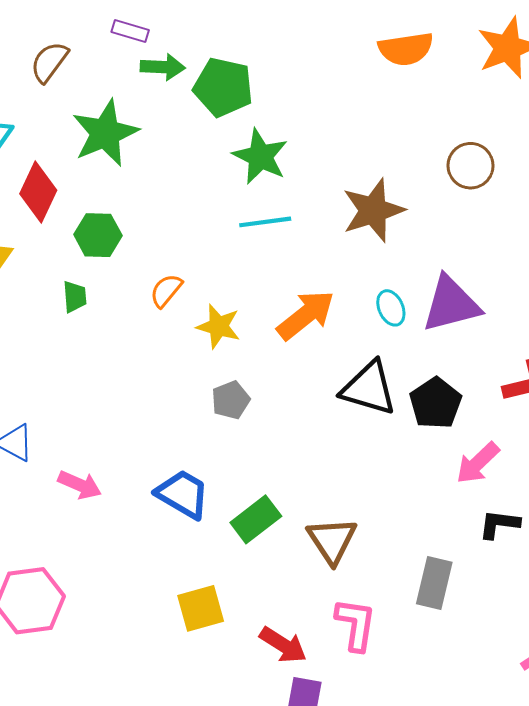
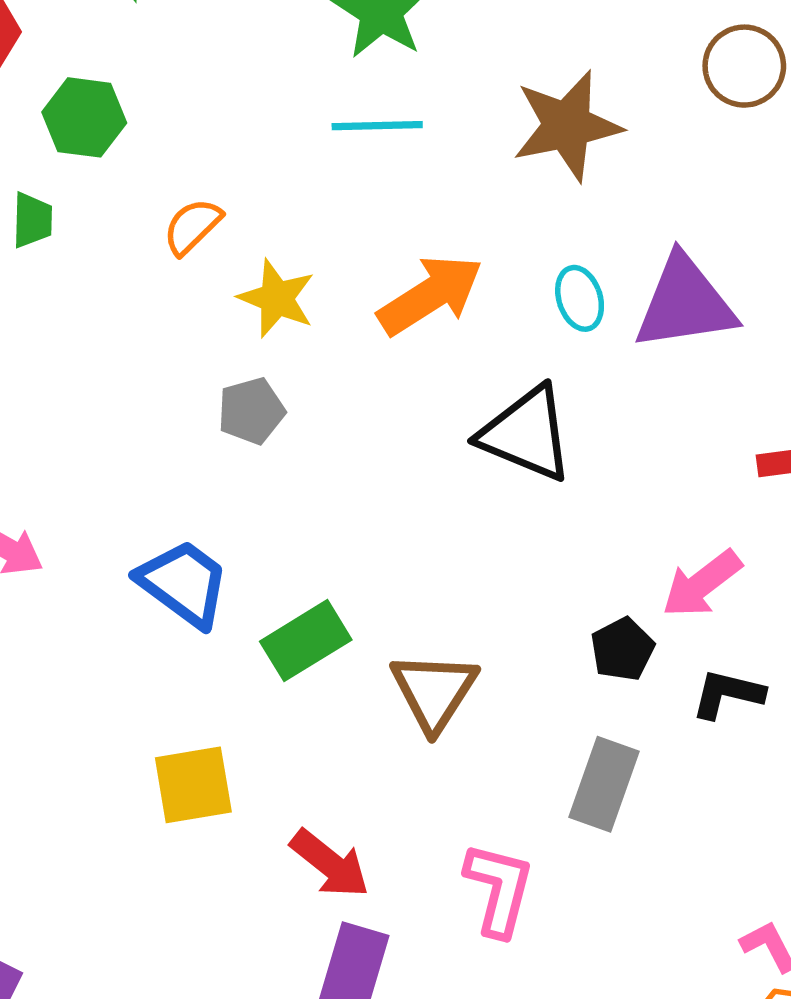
gray pentagon: (231, 400) -> (251, 411), moved
black pentagon: (436, 403) -> (622, 649), moved, size x0.7
pink L-shape: (356, 624) -> (499, 889), moved

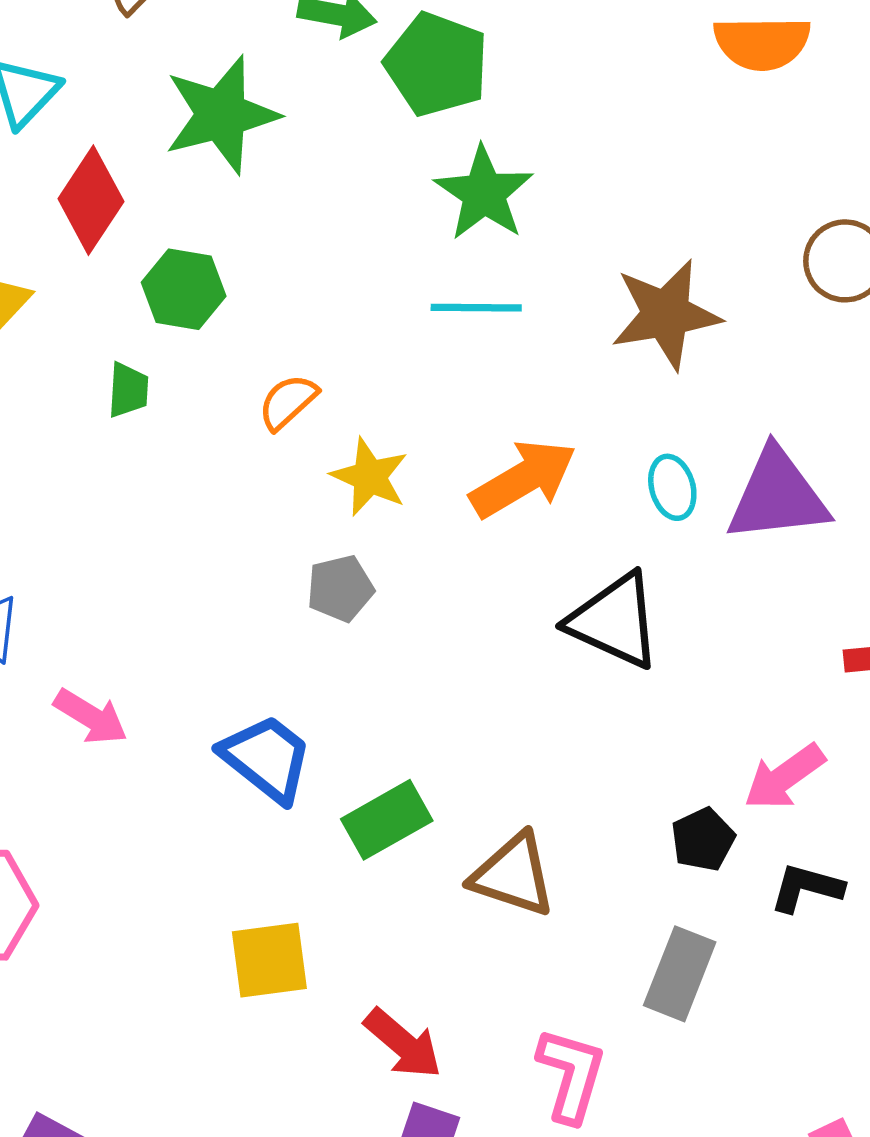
brown triangle: (434, 691) -> (513, 875), turned -46

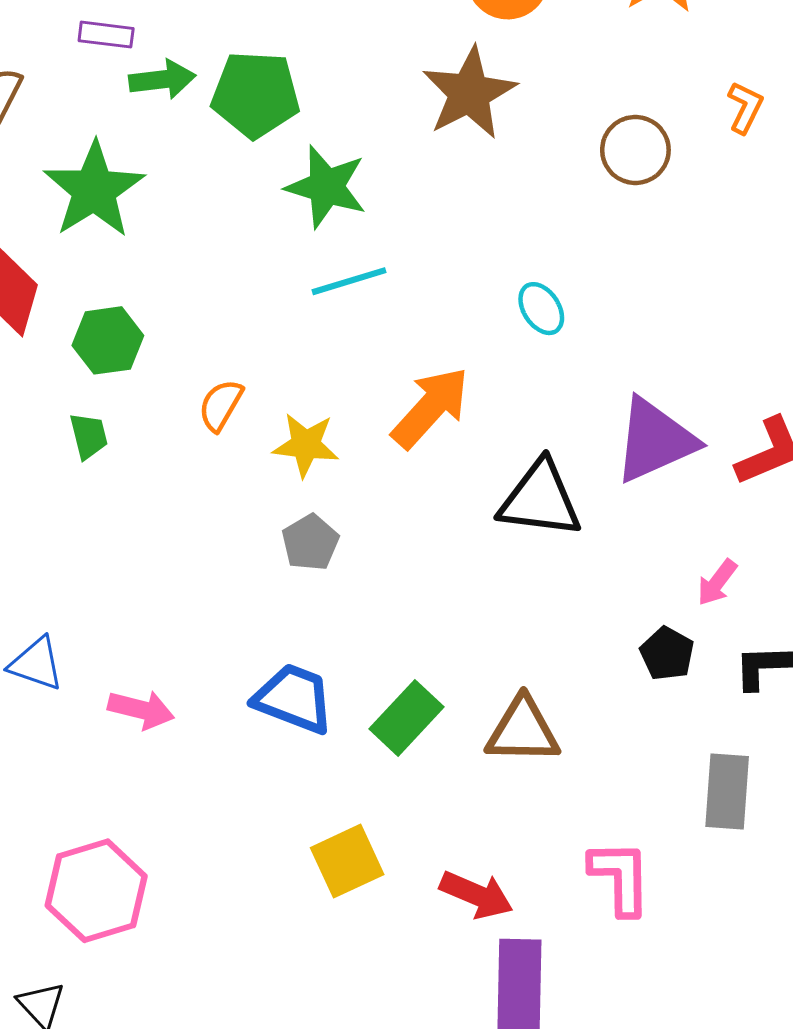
brown star: (666, 314) -> (469, 93), moved
cyan ellipse: (672, 487) -> (541, 309), moved
purple triangle: (777, 496) -> (655, 440), moved
pink arrow: (784, 777) -> (717, 582), size x0.7
gray rectangle: (680, 974) -> (727, 792), moved

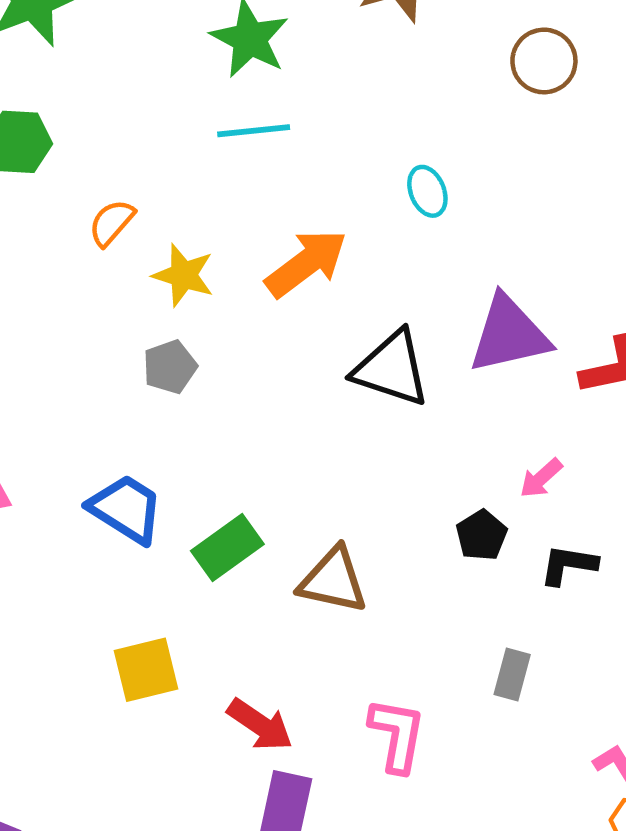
gray rectangle: (727, 792) -> (512, 675), size x0.7

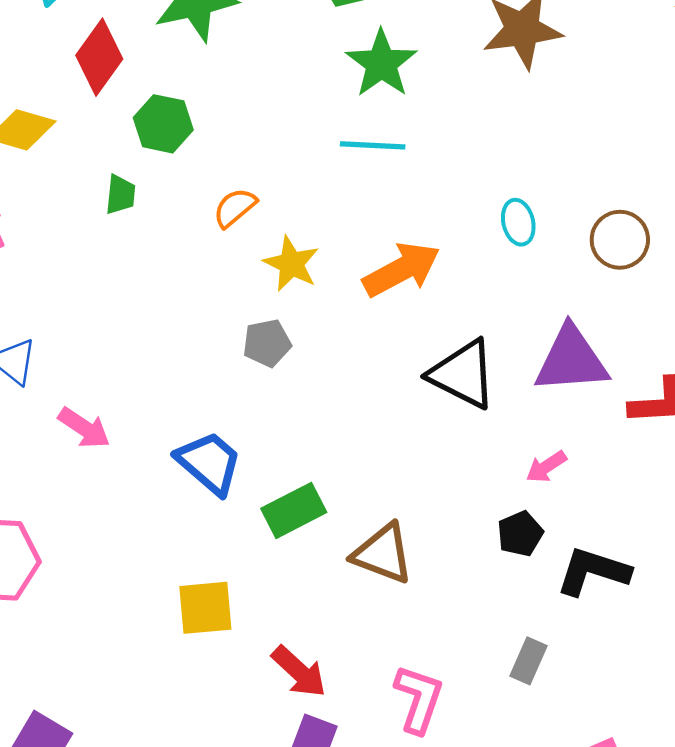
brown circle: (544, 61) -> (620, 240), moved
pink arrow: (541, 478) -> (546, 467), moved
black L-shape: (568, 565) -> (593, 571), size x1.4

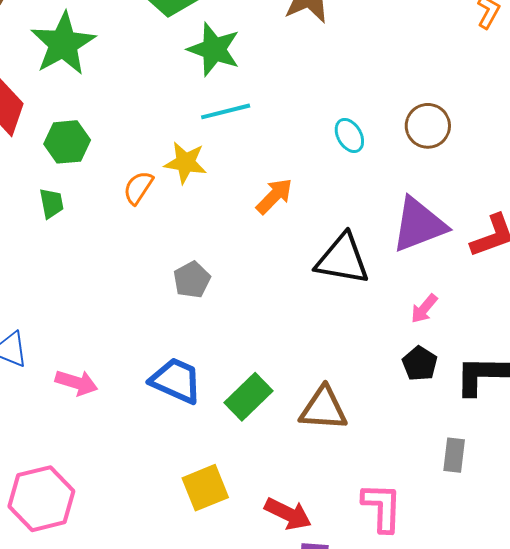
yellow star: (291, 264) -> (186, 163), moved
orange arrow: (401, 270) -> (274, 196), size x0.7

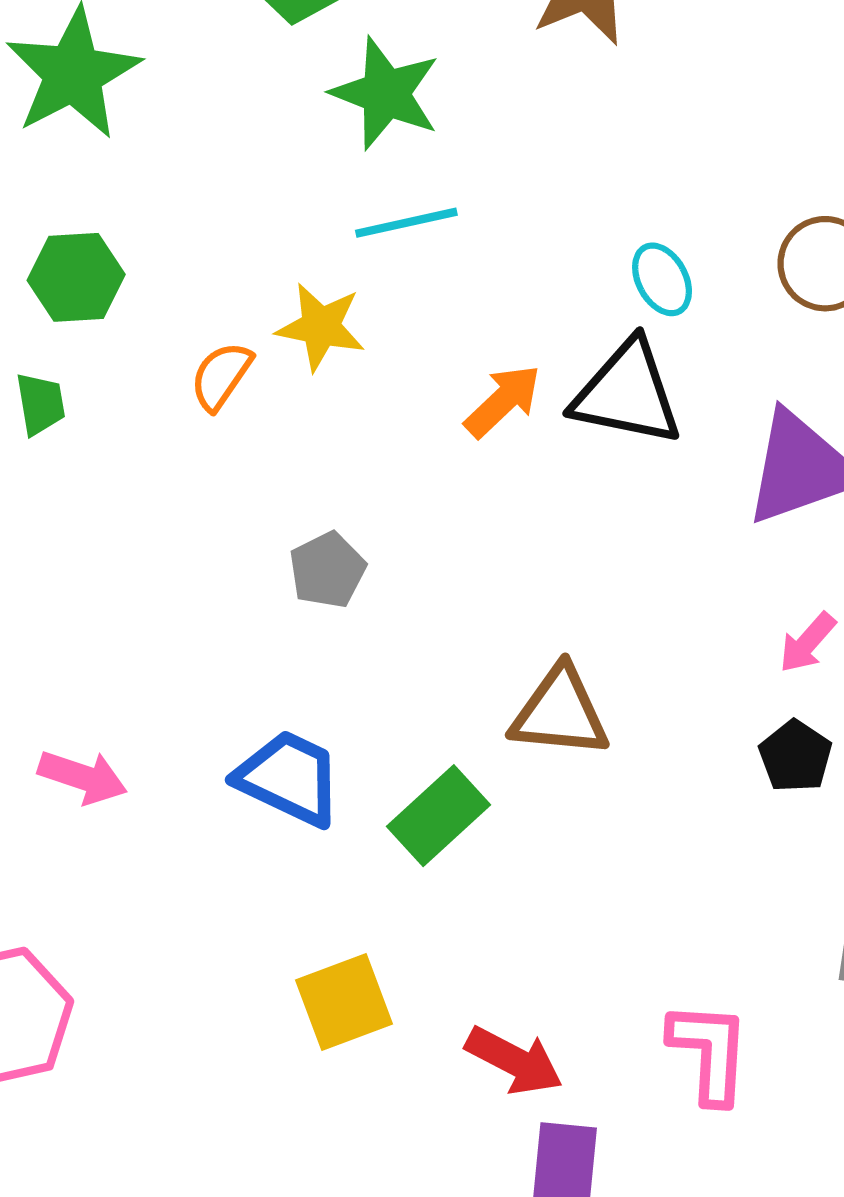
black triangle: (342, 259) -> (627, 393), moved
brown triangle: (324, 409) -> (560, 712), moved

